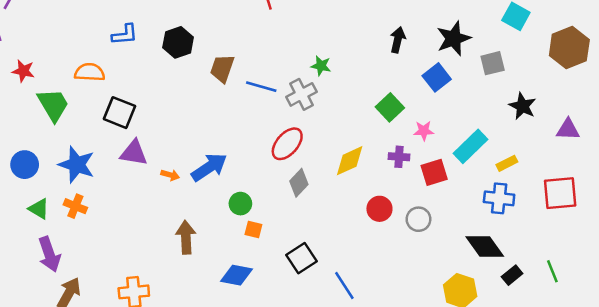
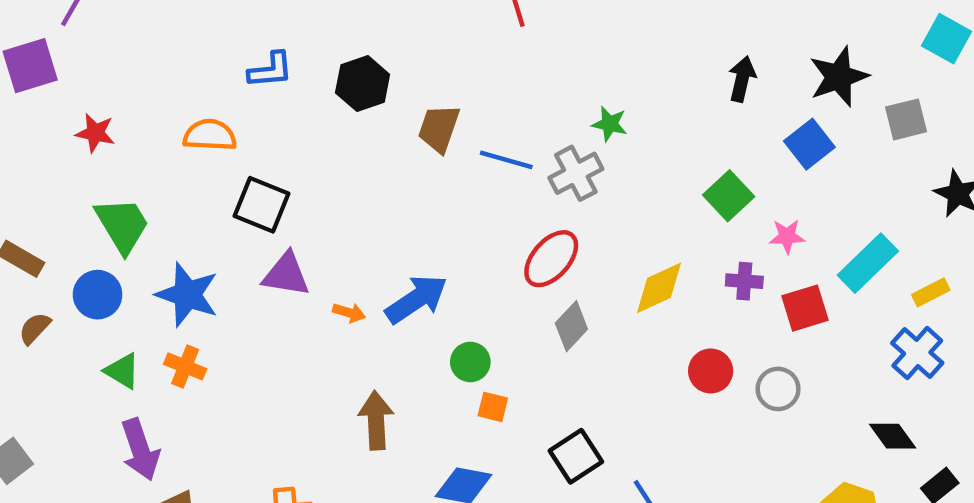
green trapezoid: (53, 105) -> (122, 225), moved
blue cross: (499, 198) -> (917, 353), turned 36
black diamond: (485, 246) -> (893, 436), size x0.7

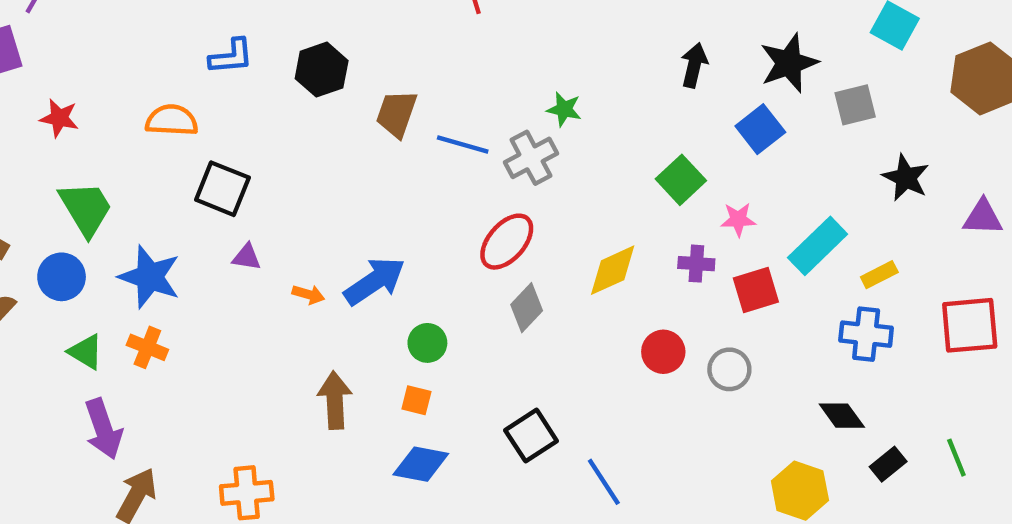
purple triangle: (286, 274) -> (247, 257), size x0.6
blue cross: (917, 353) -> (866, 334), turned -36
orange square: (493, 407) -> (416, 400), moved

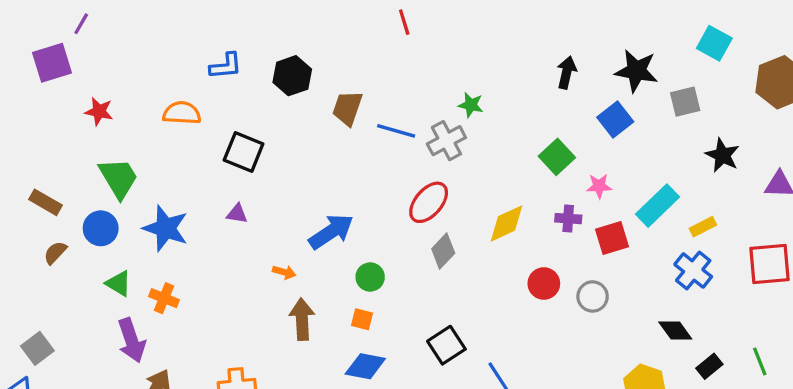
black star: (789, 63) -> (636, 71), turned 30
black square: (222, 189) -> (244, 152), moved
orange arrow: (308, 294) -> (284, 272), moved
blue cross: (866, 334) -> (693, 271), turned 33
orange cross: (147, 347) -> (164, 298), moved

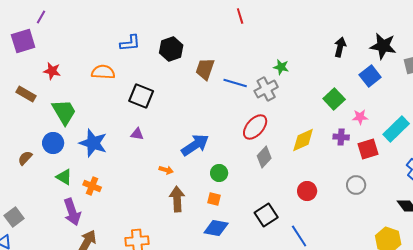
brown rectangle: (45, 202) -> (26, 94), moved
red circle: (544, 283) -> (307, 191), moved

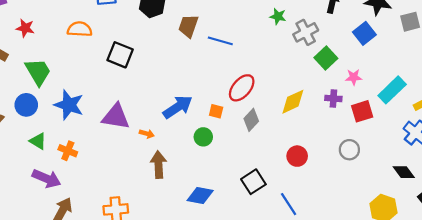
green star: (281, 67) -> (278, 16), moved
gray cross: (266, 89) -> (306, 32), moved
purple triangle: (137, 134) -> (116, 117), moved, size x2.0
orange square: (214, 199) -> (216, 111), moved
purple arrow: (72, 212) -> (47, 178), turned -48

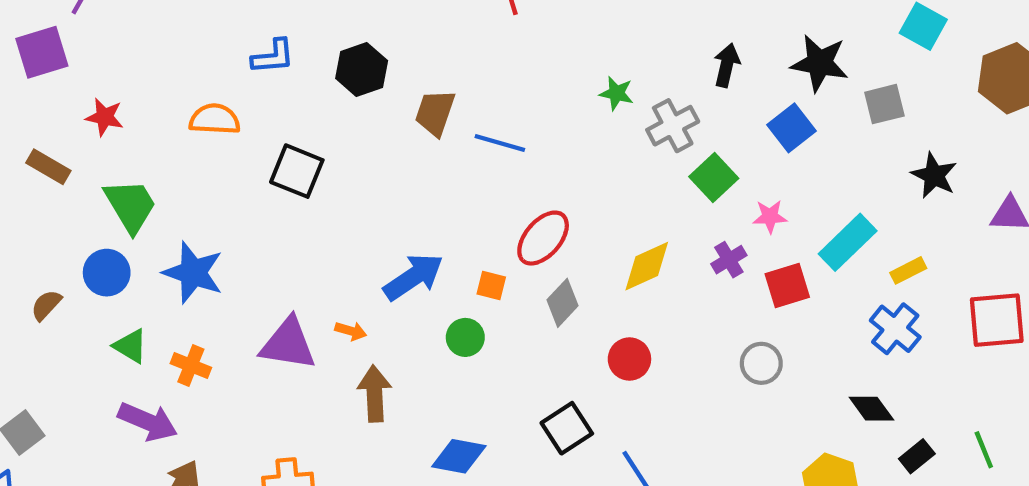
purple cross: (333, 98) -> (729, 260), turned -35
purple triangle: (116, 117) -> (288, 344), moved
red circle: (297, 156) -> (629, 359), moved

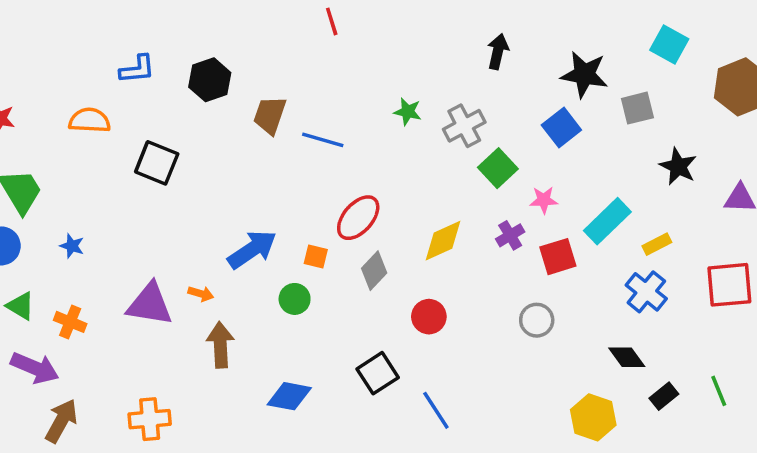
black arrow: (727, 65) -> (498, 52), moved
green star: (617, 93) -> (408, 112), moved
blue star: (193, 273) -> (72, 246), size x0.5

